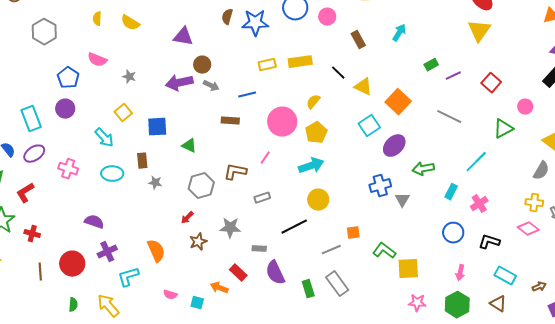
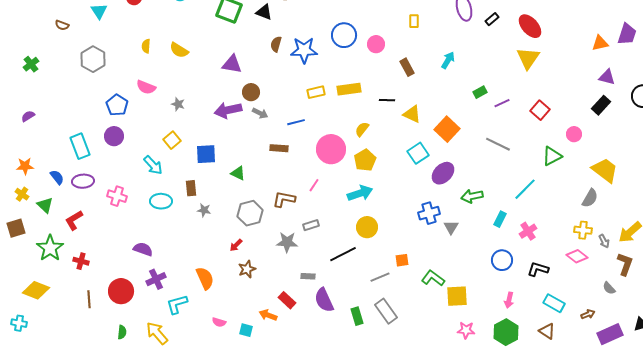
black line: (338, 73) -> (387, 100), turned -42
purple ellipse: (34, 154) -> (83, 181), turned 30
gray star: (230, 228) -> (287, 242), moved

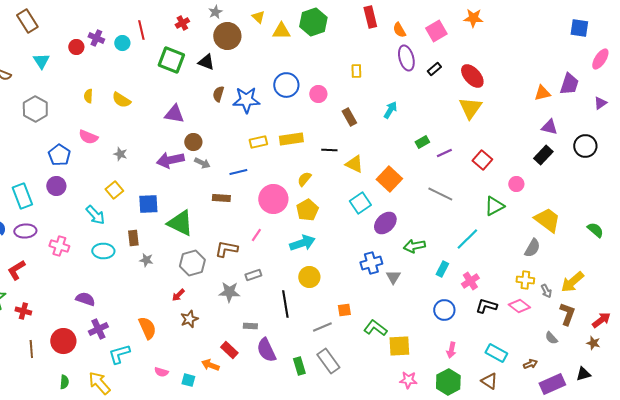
green triangle: (238, 173) -> (180, 223), size x1.8
black line: (343, 254) -> (285, 304), turned -72
black L-shape: (538, 269) -> (486, 306), moved

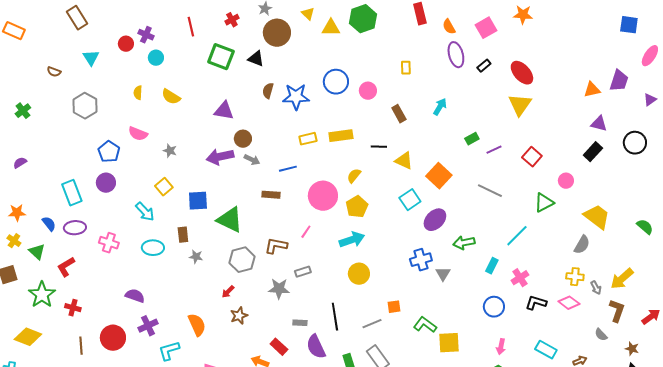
cyan circle: (122, 43) -> (156, 58), moved
black line: (285, 304) -> (335, 317), moved
brown star: (593, 343) -> (632, 349), moved

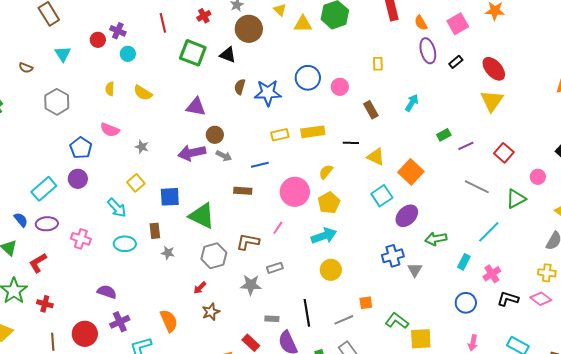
gray line: (490, 191) -> (477, 187), moved
cyan rectangle: (72, 193) -> (44, 189), turned 70

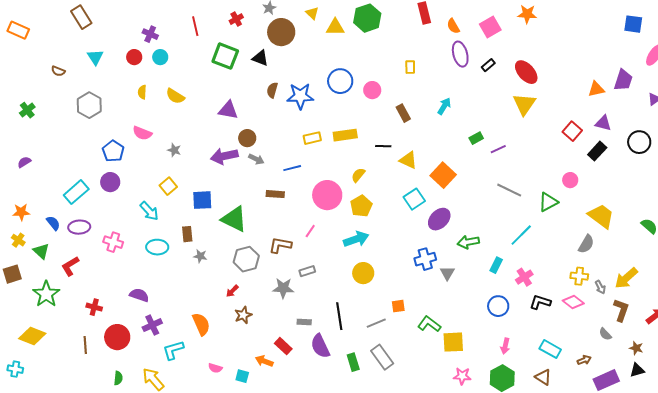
red circle: (98, 40) -> (134, 57), moved
red square: (504, 153) -> (572, 131), moved
red cross: (45, 304) -> (94, 307), moved

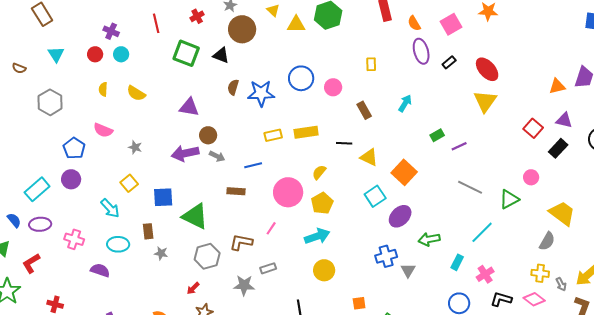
purple semicircle: (139, 295) -> (100, 270), moved

